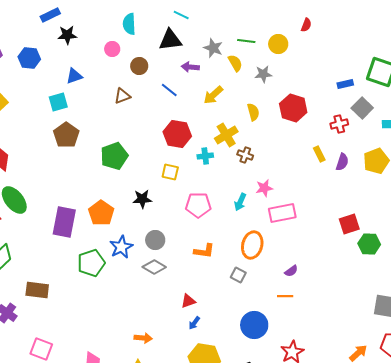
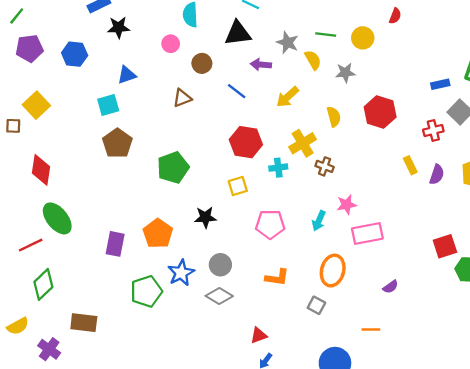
yellow square: (170, 172) -> (238, 186), turned -30
purple rectangle: (64, 222) -> (115, 244), size x0.7
purple semicircle: (291, 271) -> (391, 287), moved

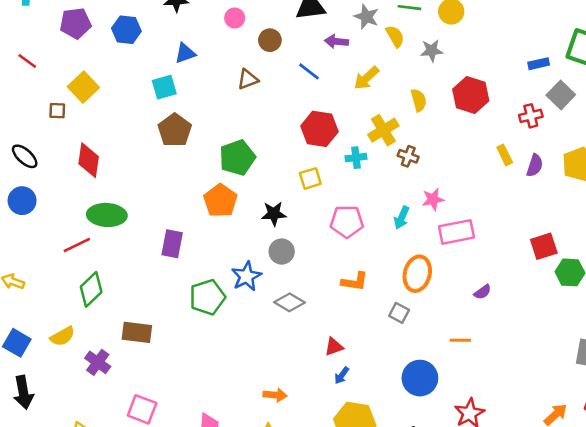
green ellipse: (57, 218) -> (107, 215), turned -48
orange pentagon: (158, 234) -> (220, 201), moved
gray circle: (220, 265) -> (282, 252), moved

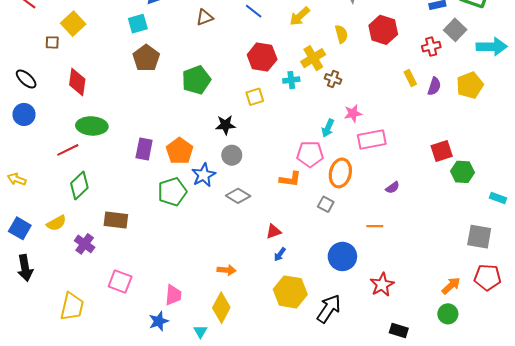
orange pentagon: (220, 201) -> (180, 151), moved
pink pentagon: (347, 222) -> (310, 154), moved

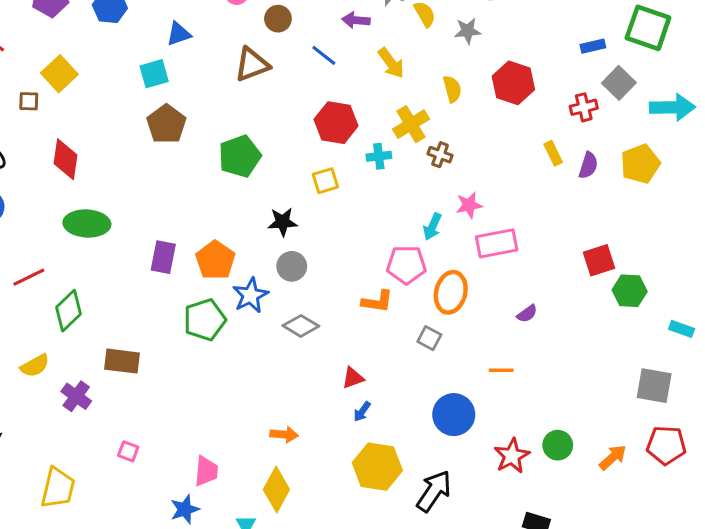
yellow arrow: (300, 16) -> (391, 63), turned -85
brown triangle: (205, 17) -> (252, 65), size x1.4
red line: (68, 150) -> (29, 277), moved
pink square: (120, 282) -> (128, 451), size x0.6
green circle: (448, 314) -> (558, 445), moved

